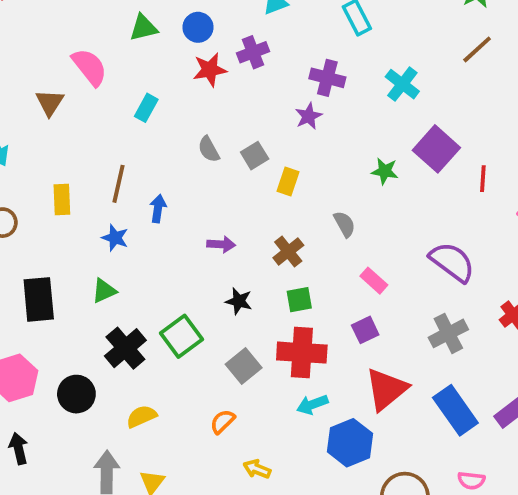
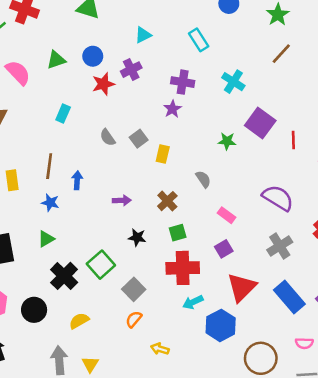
pink semicircle: (90, 67) -> (18, 73), moved
gray square: (244, 366) -> (134, 289), moved

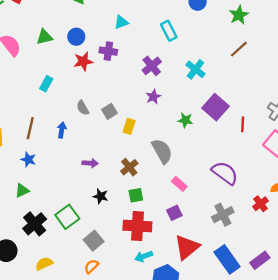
purple cross: (131, 70) -> (108, 51), turned 30
purple cross: (183, 82) -> (152, 66), turned 36
purple star: (172, 109) -> (153, 97), moved
gray semicircle: (203, 179) -> (162, 151), size x1.6
blue arrow: (77, 180) -> (62, 130), moved

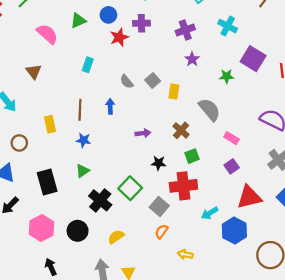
purple cross: (152, 66) -> (185, 30), turned 30
red cross: (137, 226) -> (183, 186), moved
red triangle: (187, 247) -> (249, 197), turned 36

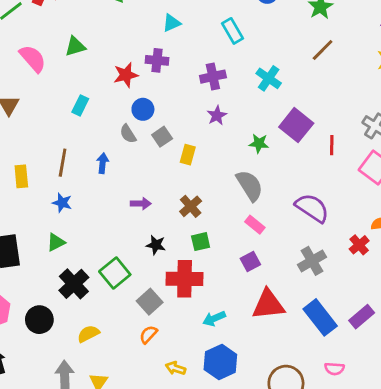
blue circle: (108, 15) -> (143, 109), moved
gray semicircle: (210, 110) -> (250, 186), moved
blue hexagon: (234, 230) -> (220, 362), moved

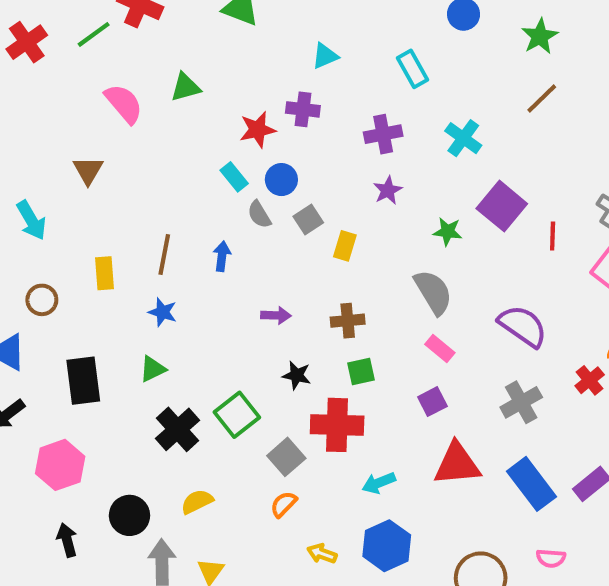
cyan rectangle: (80, 105) -> (234, 177), moved, turned -66
brown cross: (191, 206) -> (348, 321), turned 35
black circle: (39, 320) -> (129, 515), moved

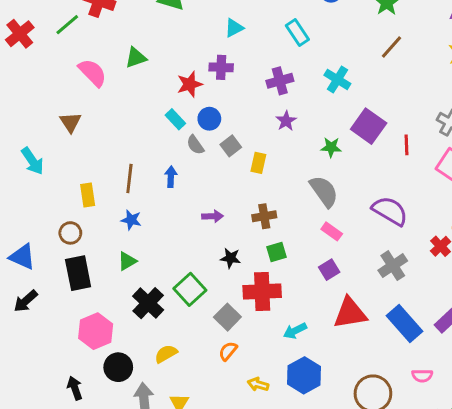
brown circle: (42, 300) -> (70, 233), moved
pink hexagon: (60, 465) -> (96, 331), moved

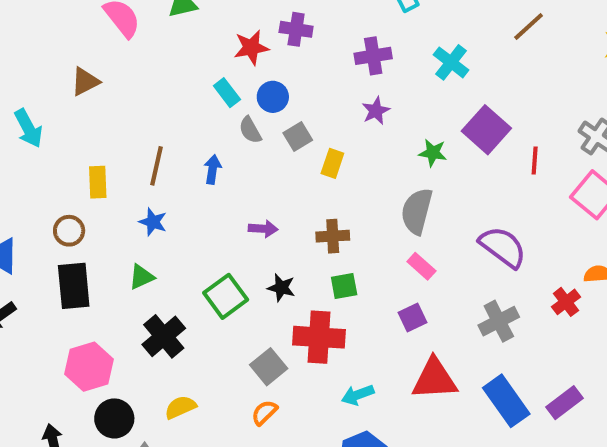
brown triangle: (70, 122) -> (85, 82), turned 30
gray semicircle: (324, 191) -> (417, 211), turned -136
green square: (190, 289) -> (226, 296), moved

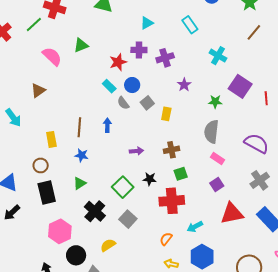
purple cross: (373, 56) -> (165, 58), moved
gray square: (269, 367) -> (128, 219), moved
orange semicircle: (264, 413) -> (166, 239), moved

